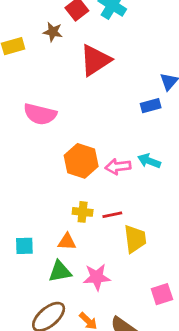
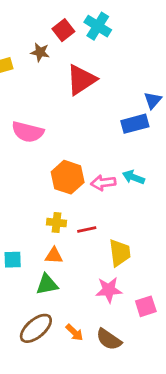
blue rectangle: (151, 106) -> (135, 124), size x1.4
yellow cross: (83, 212) -> (57, 223), moved
red line: (112, 215) -> (87, 229), moved
pink star: (97, 277) -> (109, 290), moved

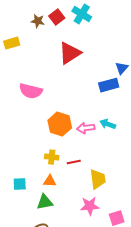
brown star: (40, 52) -> (38, 21), moved

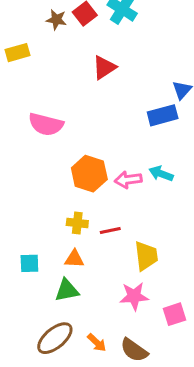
red triangle: (70, 53) -> (104, 67), size x0.7

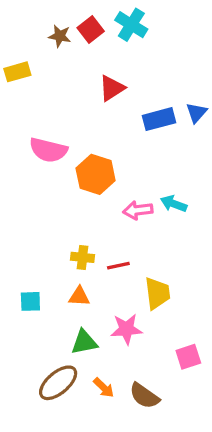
blue rectangle: (163, 115) -> (159, 119), moved
orange hexagon: (89, 174) -> (96, 174), moved
green triangle: (67, 290) -> (84, 342), moved
pink star: (134, 296) -> (126, 329), moved

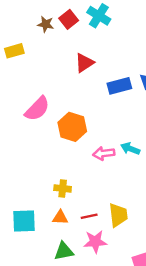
pink semicircle: (48, 150) -> (37, 109), turned -60
red line: (118, 266) -> (89, 216), moved
cyan square: (30, 301) -> (24, 221), size x1.5

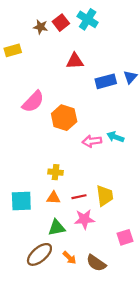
red triangle: (84, 63) -> (75, 61), turned 30

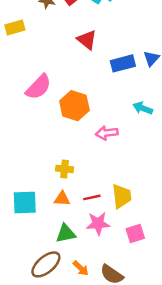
red triangle: (75, 61) -> (87, 40), turned 42
cyan arrow: (115, 137) -> (143, 108), moved
pink square: (125, 237) -> (135, 233), moved

